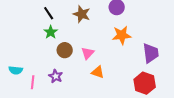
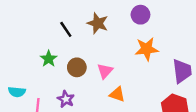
black line: (49, 13) -> (66, 29), moved
green star: (51, 32) -> (49, 59), moved

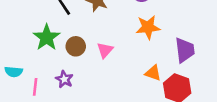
green star: (49, 59) -> (47, 37), size x1.5
orange triangle: (117, 94) -> (153, 73), moved

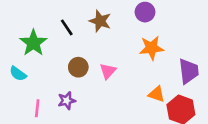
green star: (47, 37) -> (33, 43), moved
cyan semicircle: (14, 72) -> (18, 74), moved, turned 30
purple star: (64, 79) -> (67, 101), turned 30

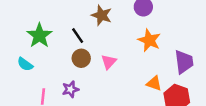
black line: (67, 27) -> (78, 36), moved
orange star: (151, 48) -> (149, 40), turned 30

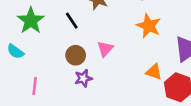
brown circle: (81, 58) -> (76, 55), moved
purple star: (70, 89) -> (83, 78), moved

